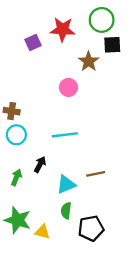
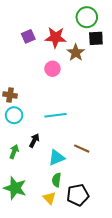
red star: (63, 29) -> (55, 37), moved
pink circle: (68, 87) -> (52, 69), moved
brown line: (96, 174) -> (82, 149), turned 35
yellow triangle: (42, 232) -> (49, 198), moved, turned 32

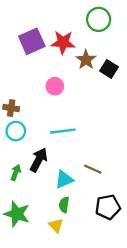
purple square: (28, 36) -> (32, 41), size x1.6
black square: (96, 38) -> (109, 69), moved, turned 35
pink circle: (52, 69) -> (55, 86), moved
black arrow: (34, 140) -> (39, 160), size x1.5
black pentagon: (78, 195) -> (108, 207), moved

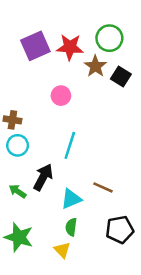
green circle: (99, 19) -> (109, 38), moved
cyan line: (63, 131) -> (70, 145), turned -65
green arrow: (16, 173) -> (18, 191), turned -77

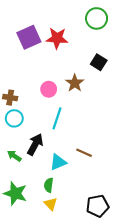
green circle: (109, 38) -> (97, 18), moved
brown star: (95, 66) -> (75, 83), moved
pink circle: (61, 96) -> (49, 89), moved
green semicircle: (71, 227) -> (49, 185), moved
black pentagon: (120, 230) -> (98, 206), moved

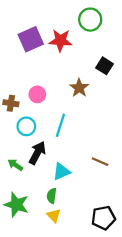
green circle: (97, 18) -> (90, 20), moved
pink circle: (49, 89) -> (37, 94), moved
cyan circle: (14, 118) -> (26, 126), moved
brown line: (84, 153) -> (100, 162), moved

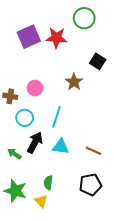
cyan triangle: (62, 172) -> (61, 147), moved, turned 30
yellow triangle: (54, 216) -> (41, 201), moved
black pentagon: (103, 218) -> (90, 185), moved

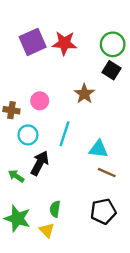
green circle: (84, 18) -> (113, 44), moved
cyan triangle: (61, 147) -> (99, 149), moved

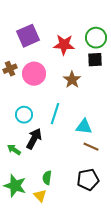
red star: (64, 43) -> (64, 45), moved
black square: (111, 70) -> (95, 60), turned -35
pink circle: (40, 101) -> (34, 74), moved, size x1.5
brown cross: (11, 110) -> (10, 69), moved, turned -32

